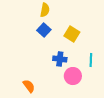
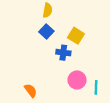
blue cross: (60, 59) -> (63, 53), moved
cyan line: (91, 60) -> (96, 87), moved

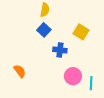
yellow square: (76, 36) -> (81, 32), moved
orange semicircle: (31, 91) -> (20, 71), moved

